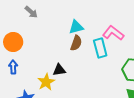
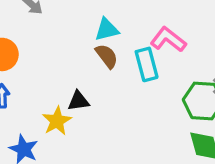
brown semicircle: (76, 43) -> (107, 56), turned -56

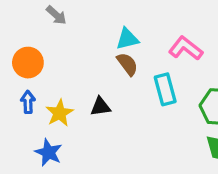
cyan rectangle: (147, 64) -> (165, 89), moved
yellow star: (57, 121) -> (59, 113), moved

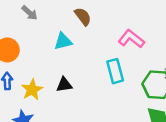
cyan triangle: (127, 39) -> (63, 41), moved
brown semicircle: (127, 64) -> (83, 16), moved

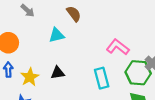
pink L-shape: (131, 39) -> (118, 47), moved
cyan rectangle: (115, 71) -> (102, 78), moved

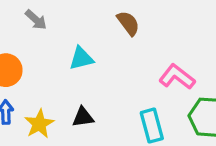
brown semicircle: (74, 14) -> (128, 23), moved

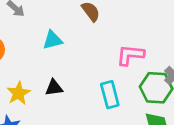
pink L-shape: (177, 77) -> (130, 55), turned -32

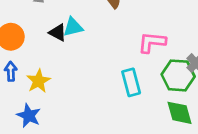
black triangle: (54, 88) -> (58, 33), moved, turned 36

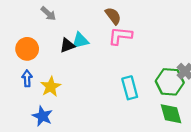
black triangle: (58, 33) -> (67, 45), turned -49
pink L-shape: (152, 42) -> (120, 36), moved

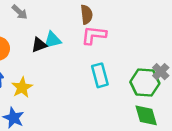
brown semicircle: (113, 16) -> (86, 14), turned 30
cyan rectangle: (130, 88) -> (100, 75), moved

